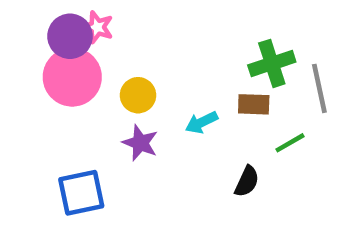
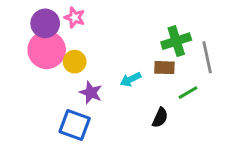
pink star: (97, 27) -> (75, 17), moved
yellow circle: (138, 95) -> (75, 62), moved
blue square: (81, 193) -> (75, 125), moved, turned 32

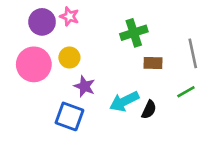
green cross: (176, 41) -> (134, 33), moved
pink circle: (47, 50) -> (34, 64), moved
cyan arrow: (131, 79) -> (124, 101), moved, size x1.5
green line: (188, 93) -> (186, 92), moved

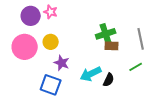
green cross: (134, 33) -> (106, 34), moved

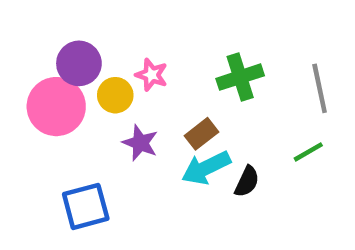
pink star: (51, 12) -> (152, 75), moved
purple circle: (31, 16) -> (79, 63), moved
brown rectangle: (112, 46) -> (202, 134), moved, turned -40
blue square: (51, 85) -> (86, 206), moved, turned -35

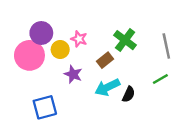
green cross: (240, 77) -> (125, 40), turned -35
brown rectangle: (202, 134) -> (105, 60), moved

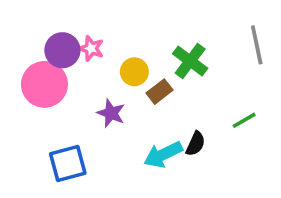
pink star: (79, 39) -> (91, 48), moved
gray line: (166, 46) -> (257, 45), moved
yellow circle: (60, 50) -> (134, 72), moved
cyan arrow: (107, 87) -> (163, 155), moved

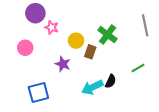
purple circle: (62, 50) -> (35, 13), moved
pink circle: (44, 84) -> (25, 48), size x0.6
brown rectangle: (160, 92) -> (90, 52), turned -32

